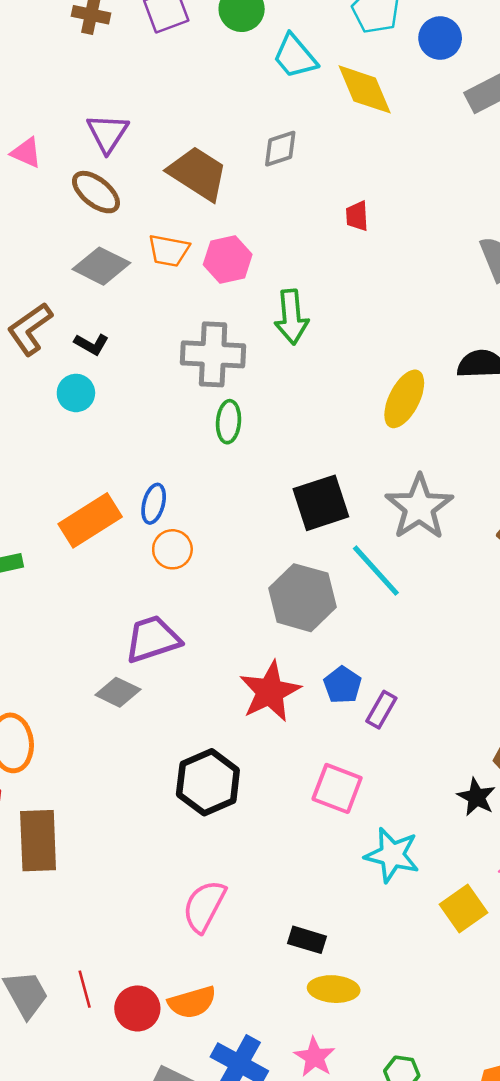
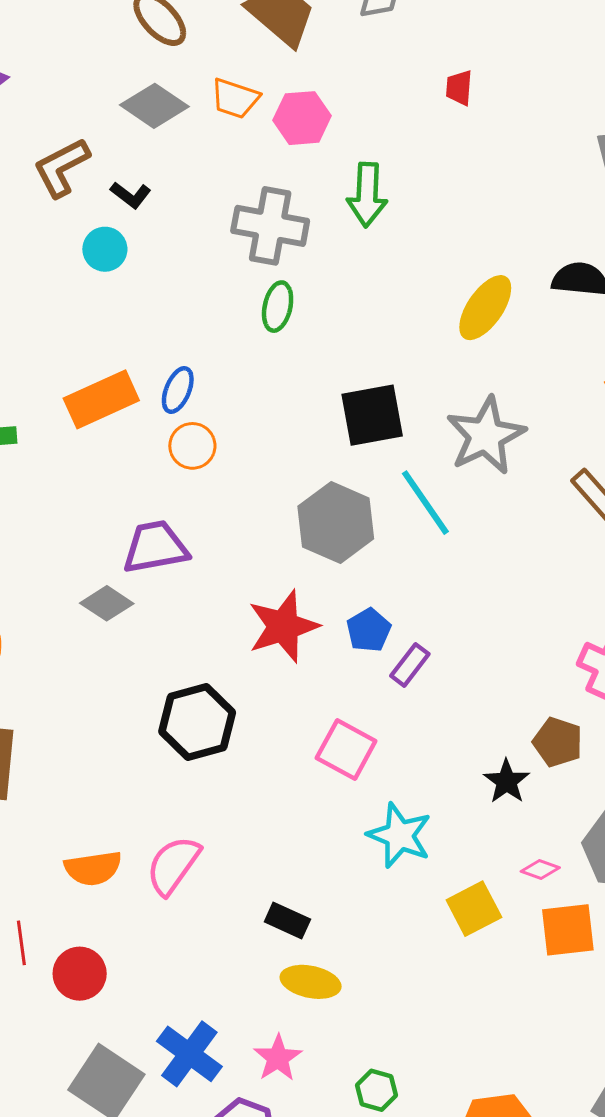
orange semicircle: (192, 1002) -> (93, 868), moved

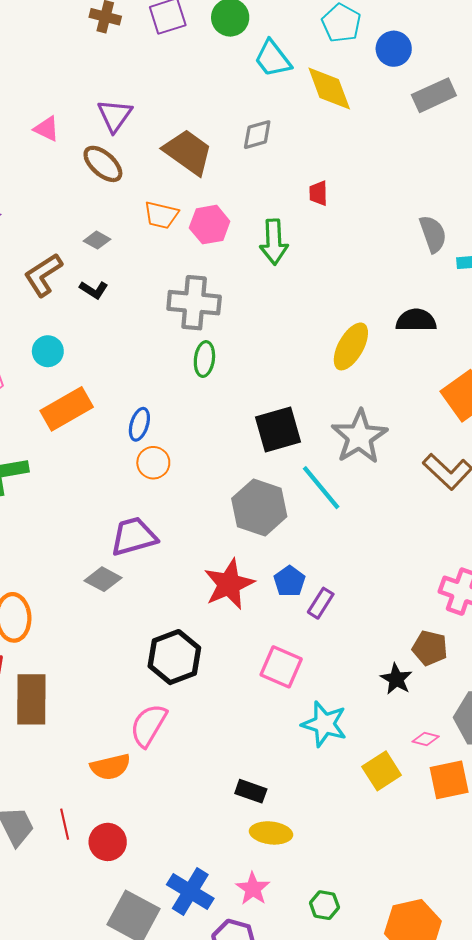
gray diamond: (154, 106) -> (97, 240), moved, size x0.6
green arrow: (367, 195) -> (274, 242), moved
cyan circle: (105, 249) -> (48, 351), moved
orange rectangle: (101, 399) -> (67, 409), moved
pink semicircle: (173, 865) -> (148, 725), moved

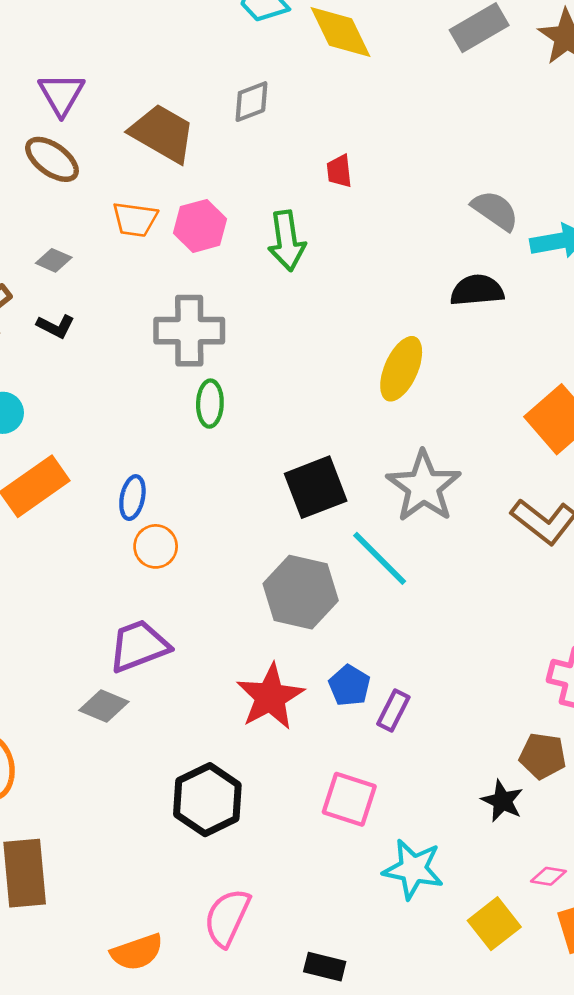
gray semicircle: (433, 234) -> (495, 210), turned -30
black semicircle: (416, 320) -> (477, 290), moved
pink semicircle: (148, 725) -> (227, 918), moved

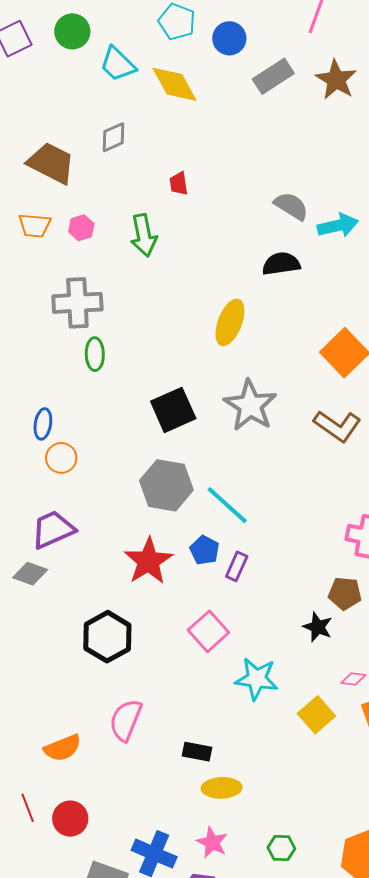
pink hexagon: (200, 226) -> (81, 228), size x0.7
cyan line: (380, 558) -> (227, 505), moved
pink square: (349, 799) -> (208, 631), turned 33

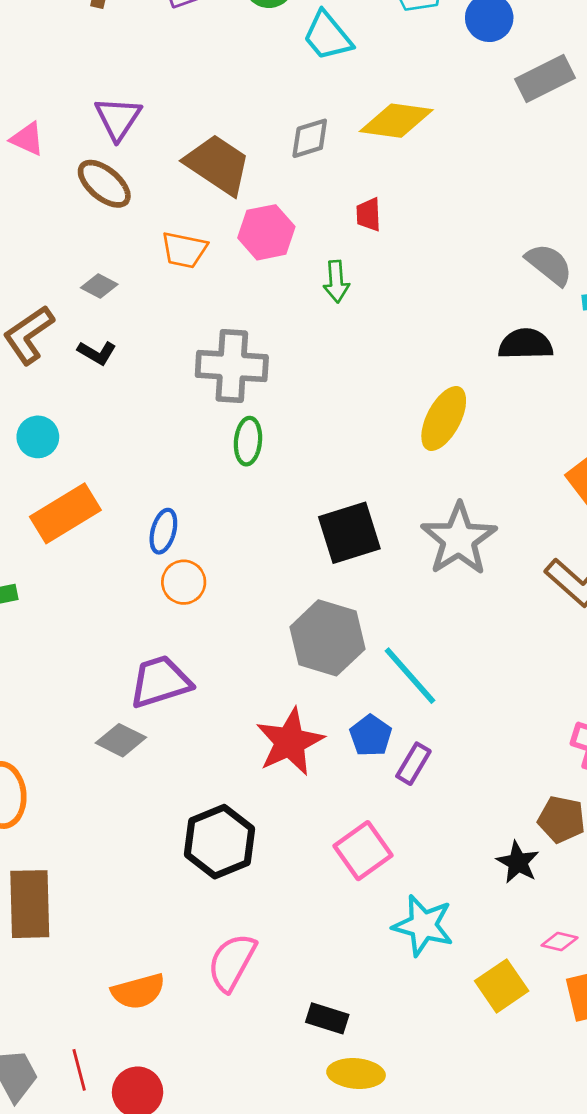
yellow diamond: (175, 84) -> (396, 121), moved, turned -60
red trapezoid: (179, 184) -> (368, 215), moved
pink hexagon: (81, 228) -> (266, 232), moved, size x1.5
green arrow: (144, 235) -> (336, 282), size x0.7

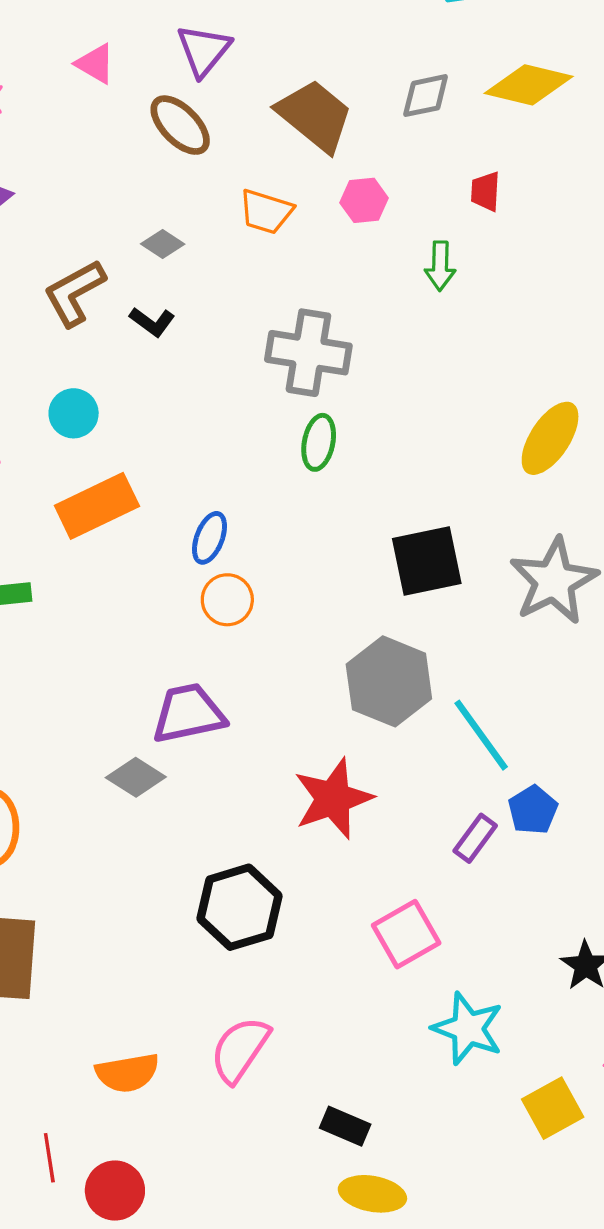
pink hexagon: (266, 232) -> (364, 200), size x0.7
blue pentagon: (371, 736) -> (533, 810), moved

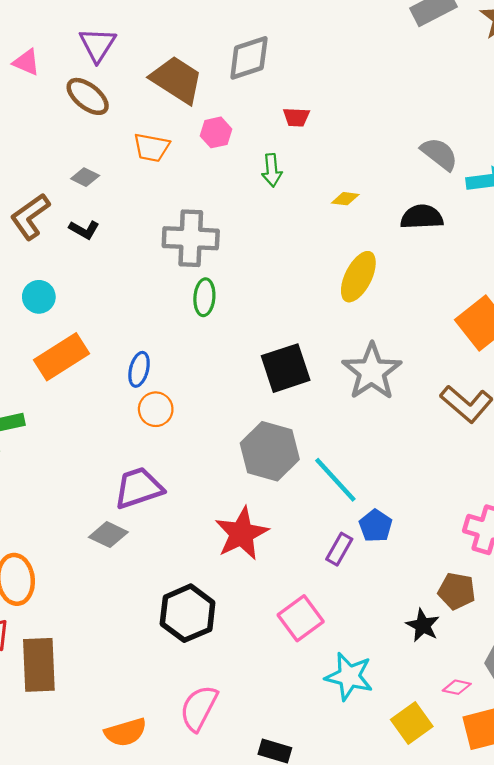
yellow diamond: (529, 85) -> (345, 199), moved, size x0.5
gray diamond: (426, 96) -> (249, 58), size x1.4
red trapezoid: (485, 191) -> (296, 117), turned -84

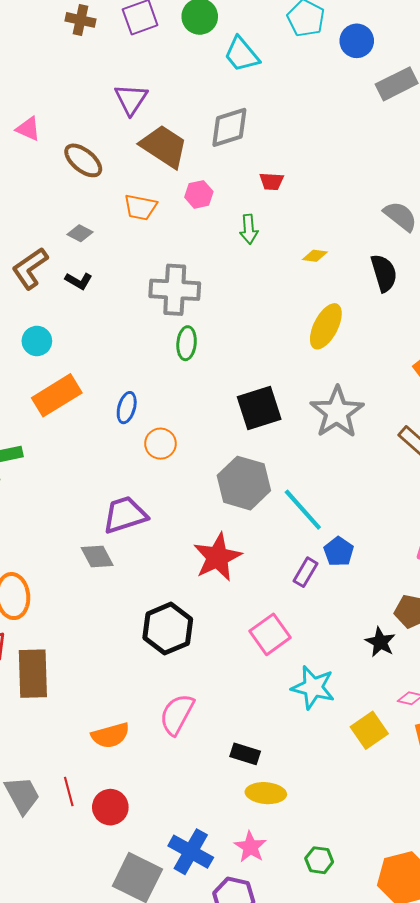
purple triangle: (98, 45) -> (131, 99), moved
black semicircle: (422, 217) -> (384, 273), turned 75
orange circle: (156, 409) -> (160, 444), moved
gray diamond: (108, 535) -> (97, 557), turned 36

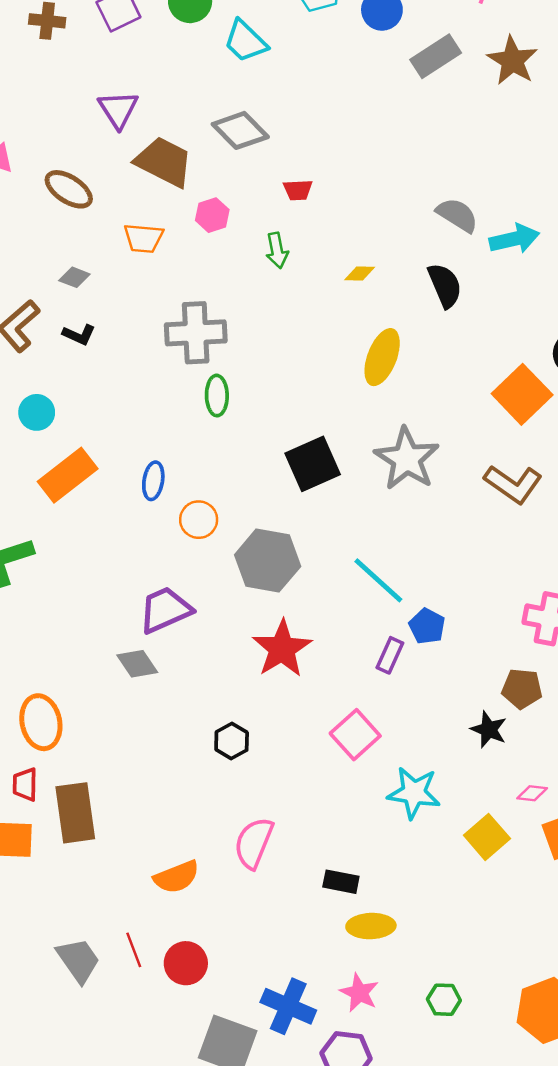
gray diamond: (229, 127) -> (240, 130), turned 69
gray hexagon: (244, 483) -> (268, 561), moved
black hexagon: (168, 629) -> (232, 741), size x0.6

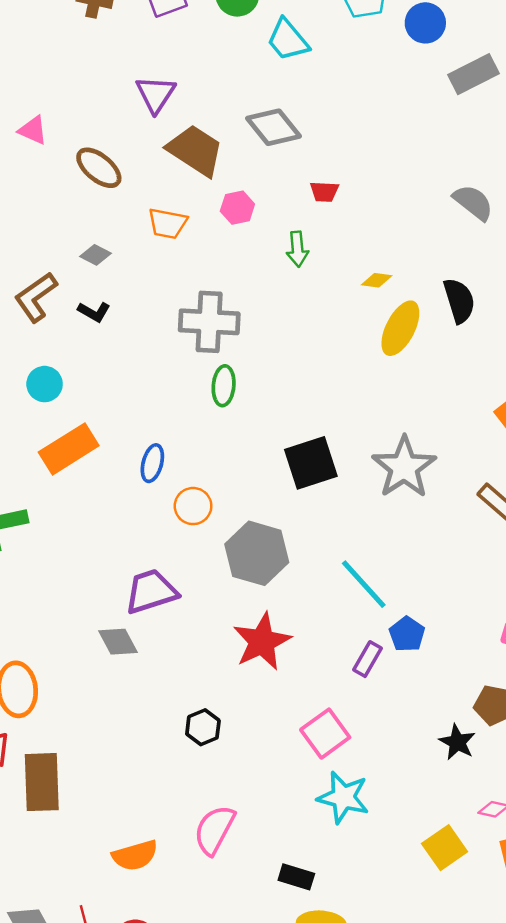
gray semicircle: (457, 215) -> (473, 202), moved
yellow ellipse: (382, 357) -> (400, 328), moved
cyan star: (414, 793) -> (343, 797), moved

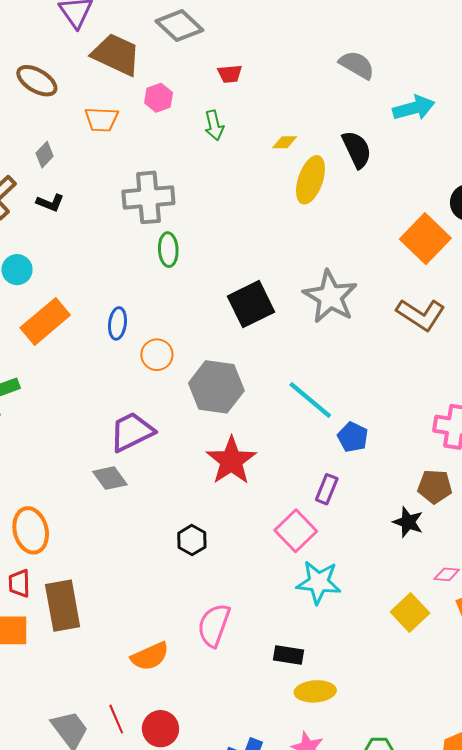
gray diamond: (95, 255) -> (45, 155), turned -65
purple rectangle: (367, 659) -> (327, 489), moved

